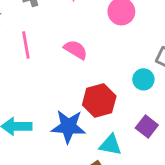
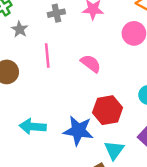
cyan triangle: (111, 145) -> (114, 150), turned 50

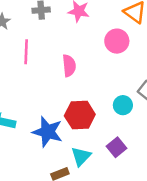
pink semicircle: (91, 63) -> (69, 66), turned 40

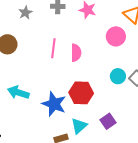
pink line: (26, 52) -> (53, 48), moved
cyan circle: (123, 105) -> (118, 76), moved

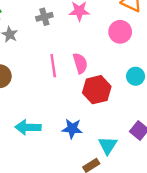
red hexagon: (81, 93) -> (97, 90), moved
blue star: (54, 104) -> (72, 129), size x0.7

